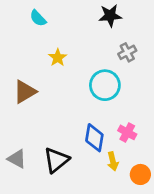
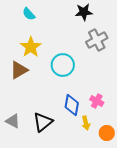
gray cross: (127, 52) -> (97, 40), size x1.5
yellow star: (58, 58) -> (31, 47), moved, size x1.5
cyan circle: (105, 85) -> (63, 65), moved

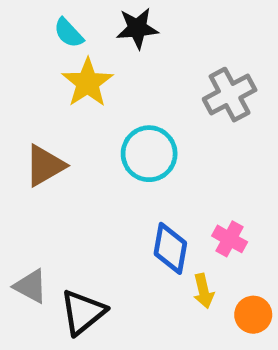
black star: (84, 12) -> (137, 28), moved
yellow star: (31, 47) -> (88, 83), moved
black triangle: (43, 122) -> (83, 312), moved

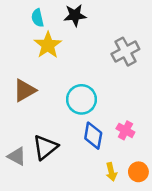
cyan semicircle: (69, 33) -> (38, 18), turned 30
cyan circle: (149, 154) -> (81, 99), moved
yellow arrow: (204, 291) -> (111, 172), moved
black triangle: (83, 312) -> (45, 147), moved

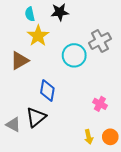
brown triangle: (25, 90) -> (20, 61), moved
cyan circle: (81, 99) -> (74, 55), moved
blue diamond: (93, 136) -> (47, 90), moved

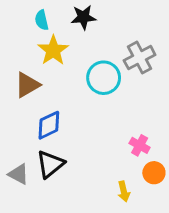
blue diamond: (47, 90) -> (49, 125), moved, turned 55
orange circle: (110, 137) -> (154, 173), moved

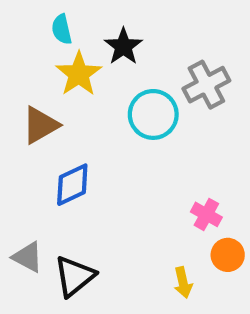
black star: (83, 17) -> (123, 46), moved, turned -30
black triangle: (50, 164) -> (74, 276), moved

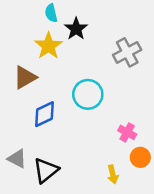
cyan semicircle: (62, 29) -> (51, 13), moved
cyan circle: (153, 114) -> (88, 94), moved

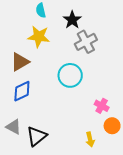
black star: (76, 29) -> (72, 20), moved
yellow star: (48, 46) -> (39, 37), turned -30
gray cross: (127, 52) -> (86, 42), moved
blue diamond: (45, 114) -> (22, 91), moved

